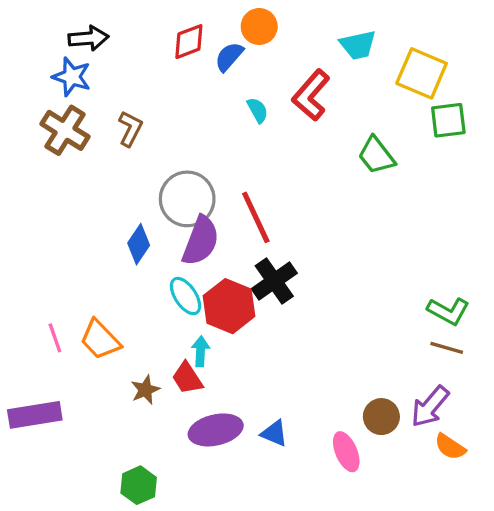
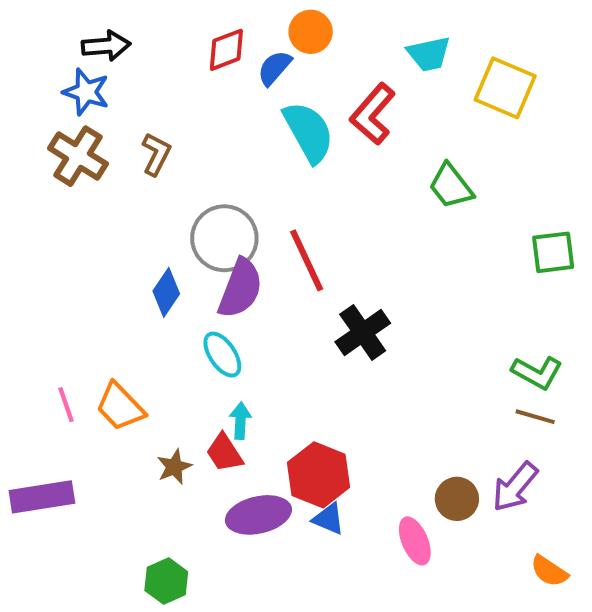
cyan semicircle: (257, 110) -> (309, 132), size x2.0
green square: (448, 120) -> (553, 252), moved
black cross: (274, 281) -> (363, 332), moved
red hexagon: (229, 306) -> (319, 475), moved
orange semicircle: (450, 447) -> (549, 571), moved

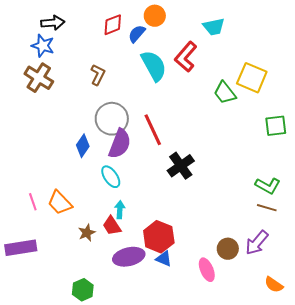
yellow square: (505, 88) -> (252, 78), moved
brown L-shape: (156, 154) -> (98, 75), moved

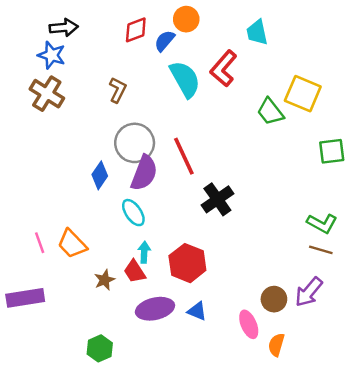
cyan trapezoid: (214, 27) -> (257, 32), turned 90
red hexagon: (159, 237) -> (187, 263), moved
orange semicircle: (274, 285) -> (276, 345), moved, turned 72

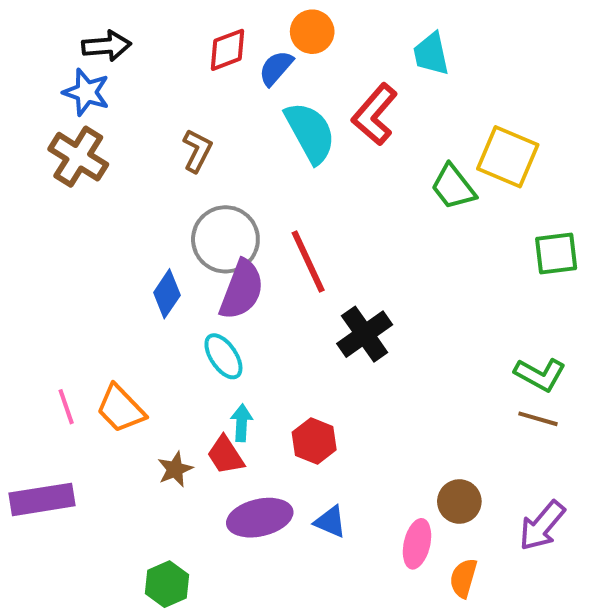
red hexagon: (187, 263) -> (314, 441), size x0.7
purple arrow: (309, 292) -> (542, 526), moved
pink ellipse: (249, 324) -> (417, 544), turned 36

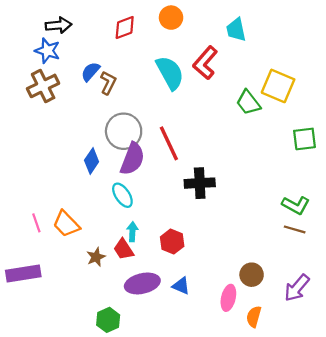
blue semicircle: (276, 68) -> (90, 72), moved
brown cross: (78, 157) -> (43, 86), turned 32
black cross: (365, 334) -> (200, 183), turned 32
green hexagon: (167, 584) -> (108, 320), moved

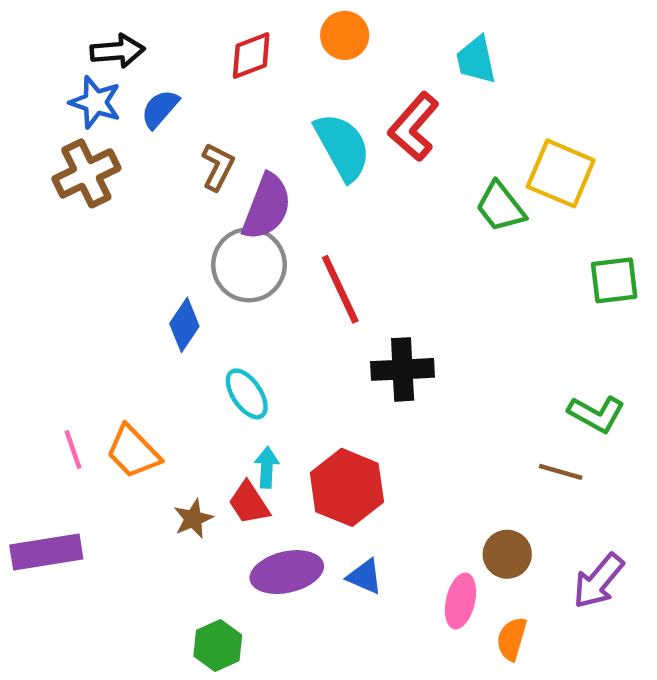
blue semicircle: (90, 72) -> (160, 109), moved
purple semicircle: (132, 159) -> (267, 207), moved
brown line: (295, 229) -> (561, 472), moved
red hexagon: (172, 242) -> (347, 487), size x1.5

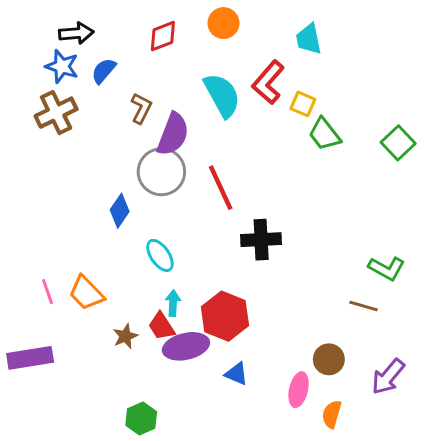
yellow square: (561, 173) -> (303, 104), moved, size x0.6
green square: (614, 280) -> (398, 143), moved, turned -36
purple ellipse: (287, 572) -> (186, 346), moved

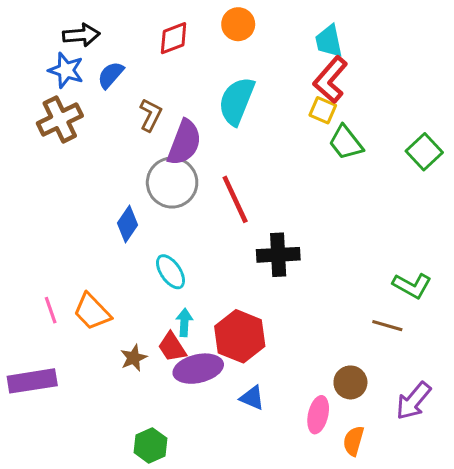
red L-shape: (268, 82) -> (330, 80), moved
cyan semicircle: (222, 95) -> (237, 101), turned -129

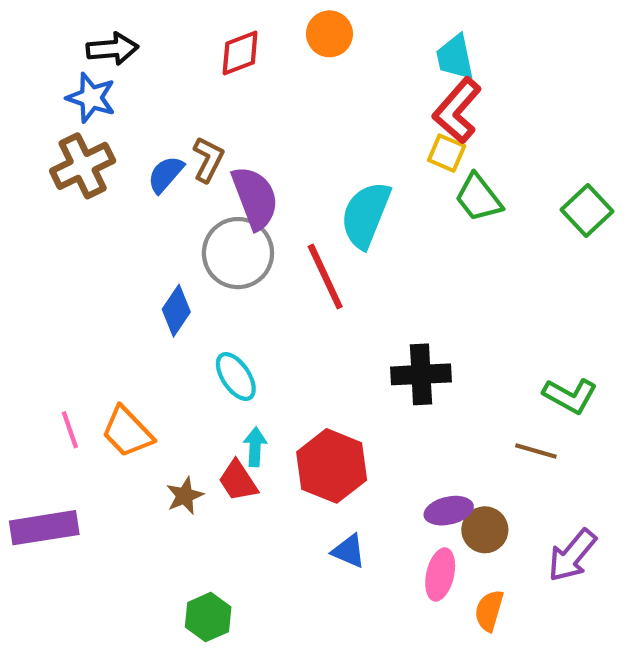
blue semicircle: (111, 75) -> (166, 174), moved
cyan semicircle: (237, 101) -> (366, 215), moved
purple semicircle: (184, 143) -> (255, 198), turned -42
black cross: (278, 255) -> (421, 374), moved
purple ellipse: (198, 369) -> (449, 511), moved, size x0.7

